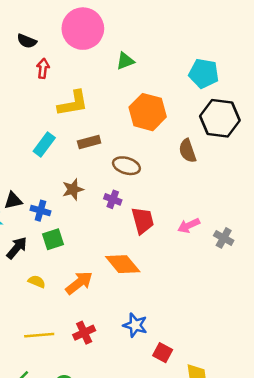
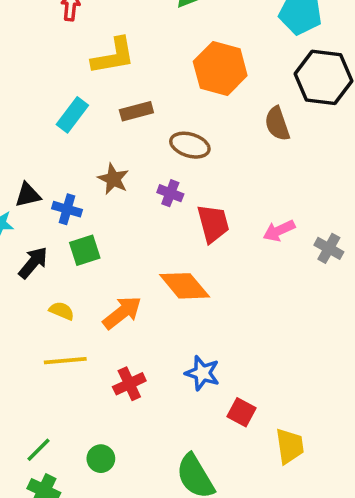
brown star: (73, 189) -> (113, 179), turned -30
yellow line: (39, 335) -> (65, 361), moved

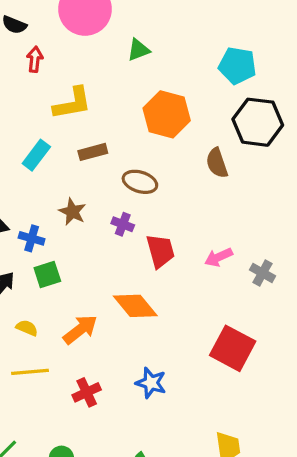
red square: (242, 412) -> (233, 348), moved, size x1.8

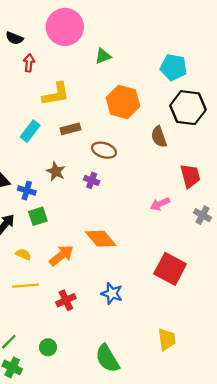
red trapezoid: (160, 251) -> (190, 176), moved
gray cross: (262, 273) -> (203, 215), moved

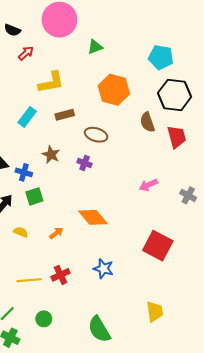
red arrow: (29, 63) -> (26, 53), turned 42
red trapezoid: (190, 176) -> (177, 137), moved
orange arrow: (61, 255) -> (56, 233), size x0.6
yellow line: (26, 286) -> (29, 280), moved

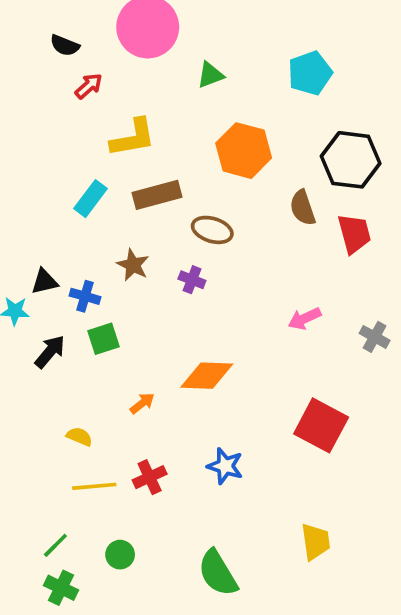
cyan pentagon: (161, 57) -> (310, 73), moved, turned -30
brown rectangle: (65, 115) -> (157, 195), size x1.4
orange diamond: (93, 217) -> (207, 376), turned -48
yellow semicircle: (21, 232) -> (79, 437), moved

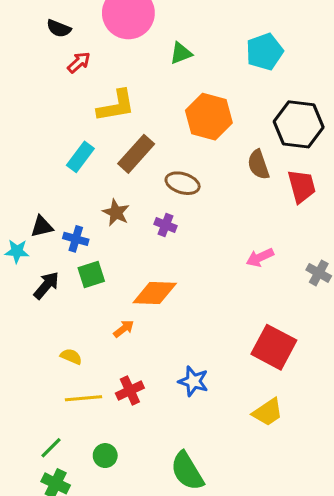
brown rectangle: (157, 195) -> (136, 154), turned -33
orange diamond: (207, 376) -> (155, 293), moved
yellow trapezoid: (316, 542) -> (268, 412), moved, turned 64

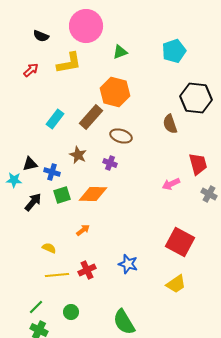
red arrow: (79, 62) -> (31, 70), moved
yellow L-shape: (116, 106) -> (69, 63), moved
orange hexagon: (209, 117) -> (115, 92), moved
red trapezoid: (302, 186) -> (198, 164), moved
orange diamond: (155, 293) -> (93, 194), moved

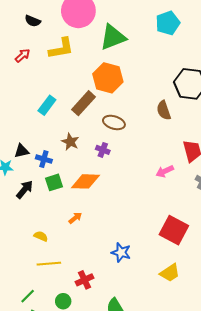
cyan pentagon: (174, 51) -> (168, 23), moved
green triangle: (120, 52) -> (113, 37), size x1.8
red cross: (87, 270) -> (84, 280), moved

